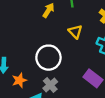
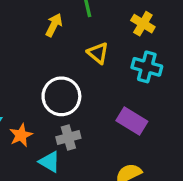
gray cross: (50, 85) -> (68, 138), turned 32

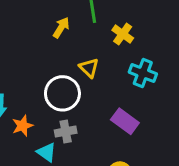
yellow cross: (143, 24) -> (123, 34), moved
yellow triangle: (98, 53) -> (89, 68), moved

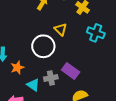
purple rectangle: (125, 121) -> (71, 71), moved
gray cross: (66, 132) -> (51, 78), moved

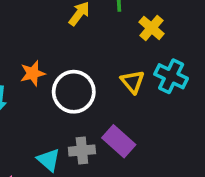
yellow triangle: (61, 29) -> (133, 82), moved
orange star: (17, 68) -> (33, 73), moved

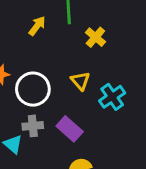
cyan cross: (171, 76) -> (112, 97), moved, turned 30
gray cross: (82, 150) -> (33, 126), moved

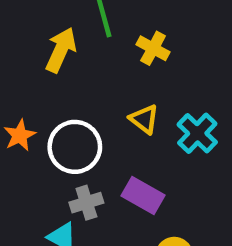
yellow arrow: (37, 26) -> (61, 50), size x1.4

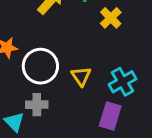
yellow triangle: (144, 119) -> (81, 76), moved
purple rectangle: (143, 196) -> (110, 116), moved, turned 60

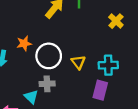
yellow cross: (111, 18) -> (116, 21), moved
cyan cross: (123, 82) -> (108, 65), turned 30

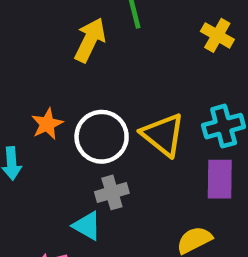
yellow triangle: (78, 62) -> (163, 135), size x1.5

